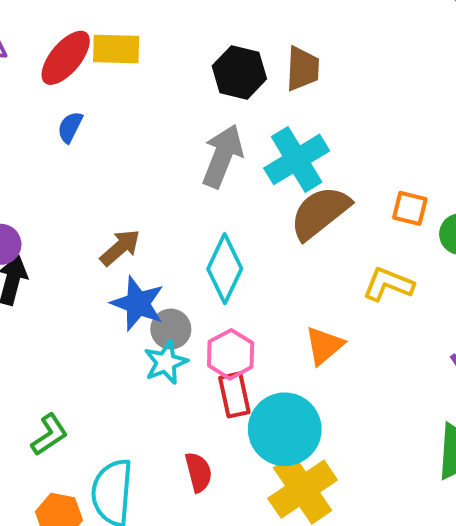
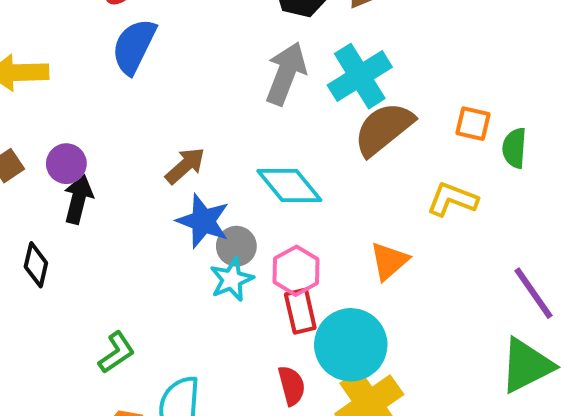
blue semicircle: (70, 127) -> (134, 46), size x1.8
cyan diamond: (225, 269) -> (289, 186), turned -64
red semicircle: (198, 472) -> (292, 386), moved

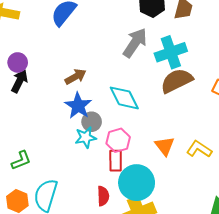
yellow L-shape: (452, 199) -> (199, 149), moved
orange triangle: (389, 261) -> (165, 146), turned -40

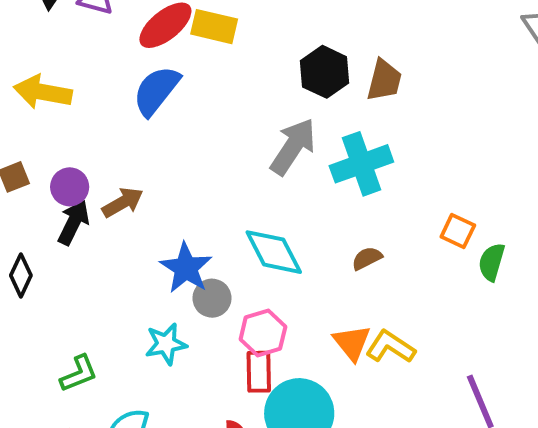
brown arrow: (75, 77) -> (123, 202), moved
brown semicircle: (177, 81) -> (367, 258), moved, size x0.5
cyan star: (86, 137) -> (166, 344), moved
yellow L-shape: (199, 149) -> (390, 347), moved

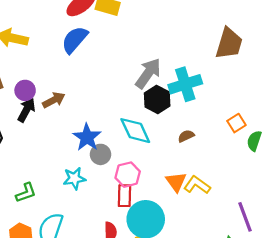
black hexagon: (325, 72) -> (157, 99), moved
brown trapezoid: (384, 80) -> (229, 43), moved, size x1.4
orange square: (458, 231) -> (236, 123), turned 30

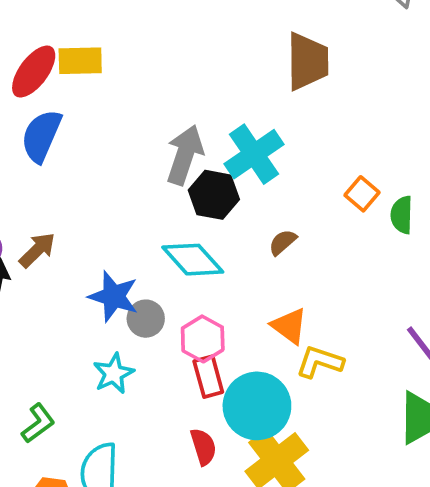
yellow L-shape: (197, 185) -> (320, 362), moved

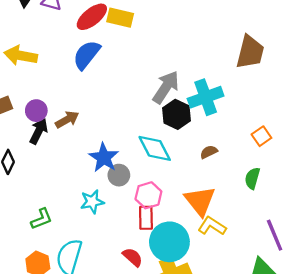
green semicircle: (402, 215) -> (252, 178), moved
orange triangle: (289, 326) -> (200, 201), size x1.4
red semicircle: (203, 447) -> (133, 257), turned -45

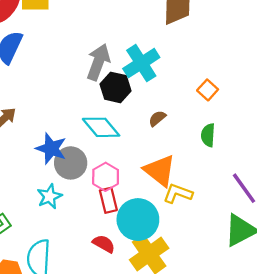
gray circle: (119, 175) -> (71, 163), size x1.4

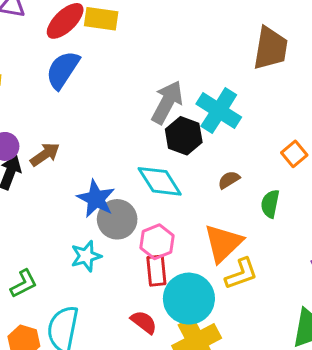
cyan cross: (141, 63) -> (219, 111), turned -33
green semicircle: (208, 135) -> (270, 204), moved
orange triangle: (160, 171) -> (223, 243), turned 30
yellow L-shape: (178, 193) -> (241, 274), turned 132

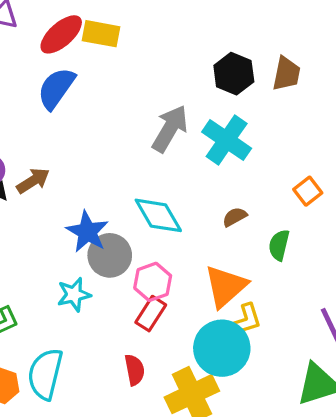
brown trapezoid: (270, 48) -> (286, 74), size x0.7
black hexagon: (184, 136) -> (234, 74), moved
red rectangle: (156, 271) -> (151, 314), turned 36
cyan circle: (189, 299) -> (222, 348), moved
red semicircle: (144, 322) -> (135, 370), turned 40

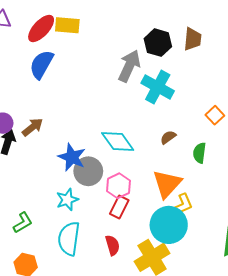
gray arrow: (170, 129) -> (129, 66), moved
cyan semicircle: (45, 374) -> (69, 239), moved

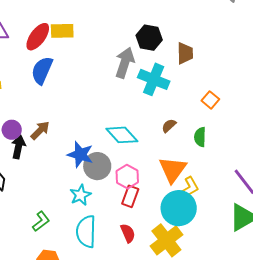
brown trapezoid: (193, 39) -> (185, 53), moved

